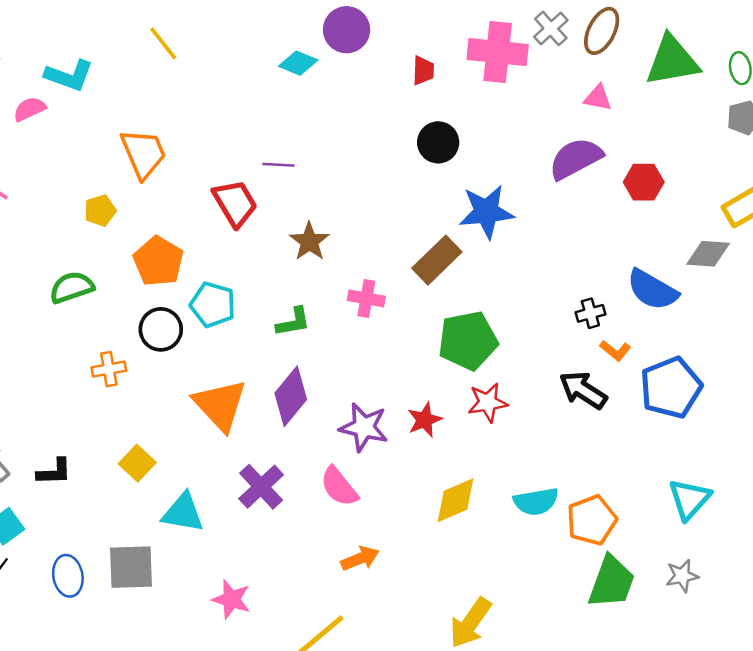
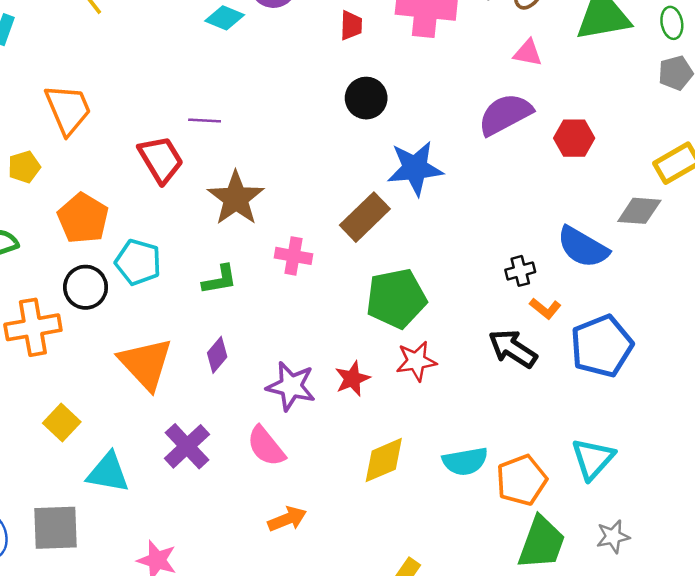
brown star: (309, 241) -> (236, 198), size x1.4
orange cross: (109, 369) -> (33, 327), size x1.6
purple diamond: (291, 396) -> (217, 355), size x0.6
cyan triangle: (690, 499) -> (593, 459), moved

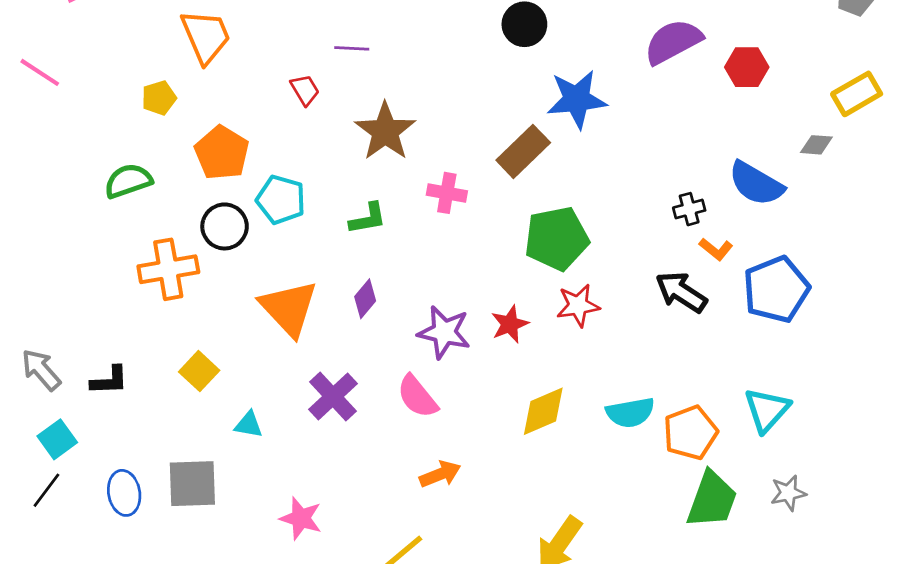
red trapezoid: (161, 159) -> (305, 90), size x0.6
gray diamond: (639, 211) -> (816, 145), size x0.7
cyan triangle: (108, 473) -> (249, 425), size x0.6

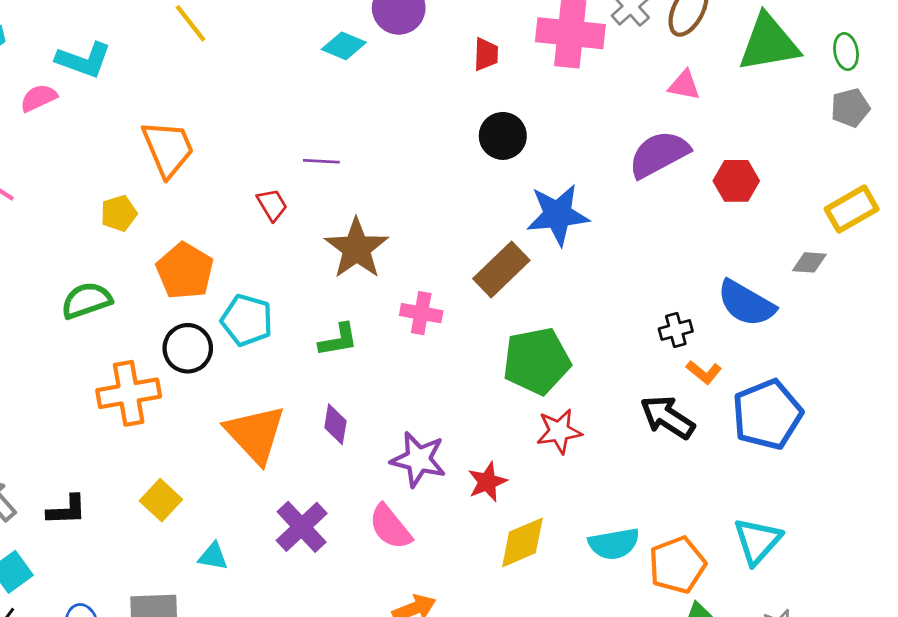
purple diamond: (365, 299) -> (335, 424), turned -30
red star: (510, 324) -> (487, 482), moved

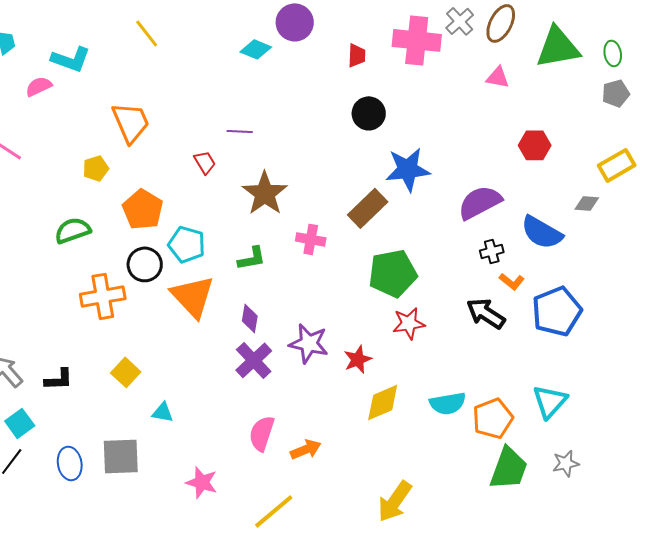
purple semicircle: (659, 154) -> (480, 202), moved
orange triangle: (255, 434) -> (193, 296), moved
purple cross: (302, 527) -> (254, 360), moved
pink semicircle: (390, 527) -> (262, 433), moved, turned 57

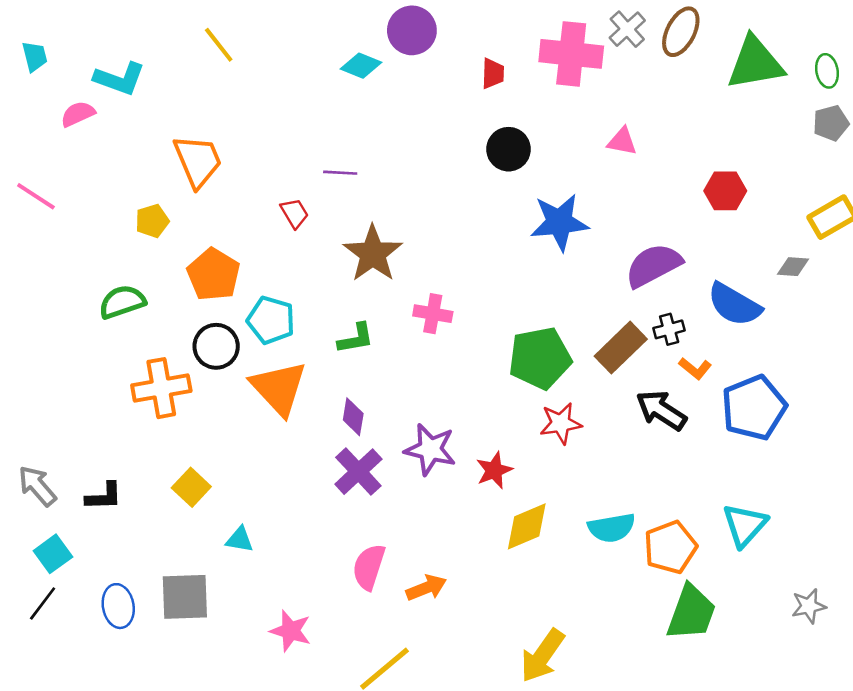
pink triangle: (498, 77) -> (622, 141), moved
brown rectangle: (368, 208) -> (621, 348), moved
gray star: (566, 463) -> (809, 606), moved

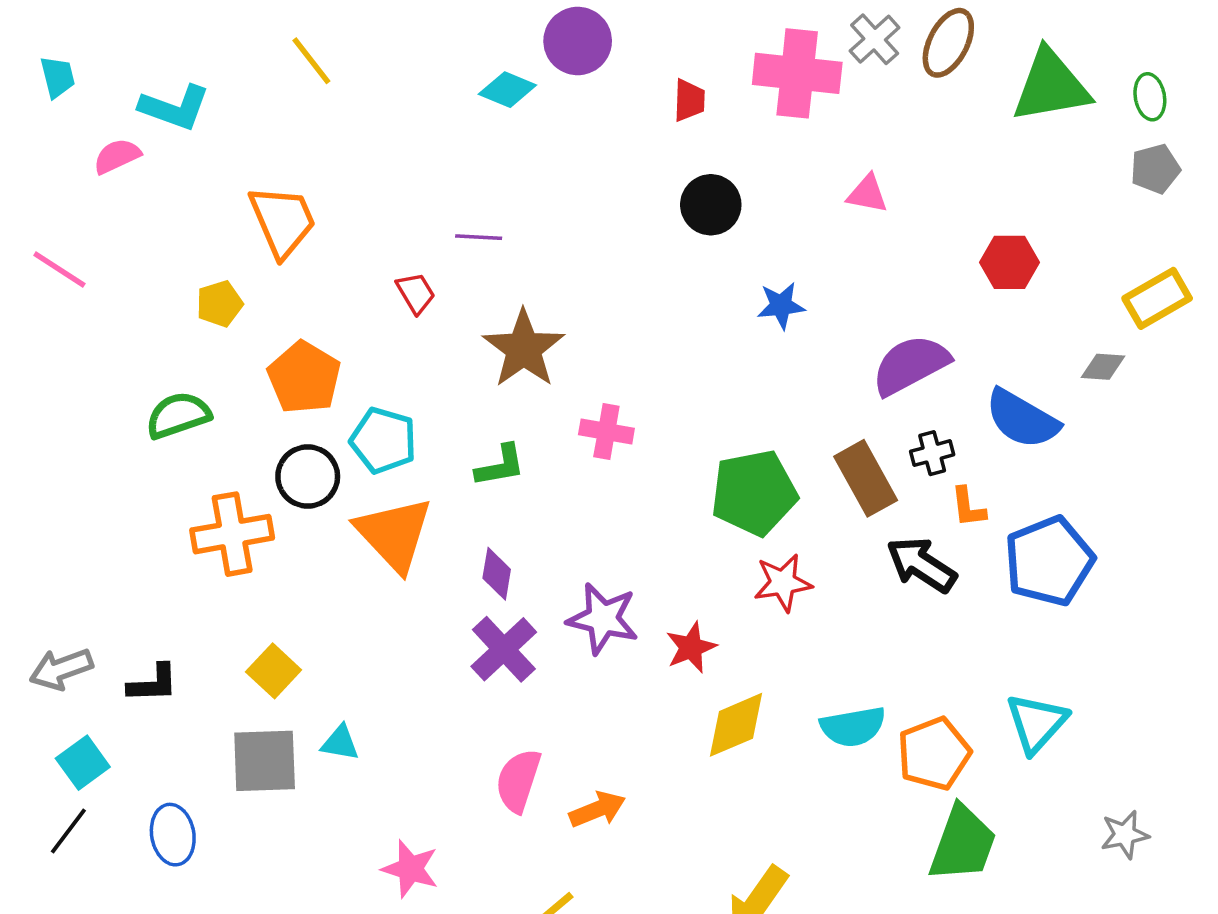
blue star: (559, 222) -> (781, 306), size x0.6
brown rectangle: (621, 348) -> (866, 478), turned -75
orange L-shape: (695, 368) -> (968, 507), turned 44
gray arrow: (37, 486) -> (61, 669), turned -69
gray square: (185, 597) -> (265, 761), moved

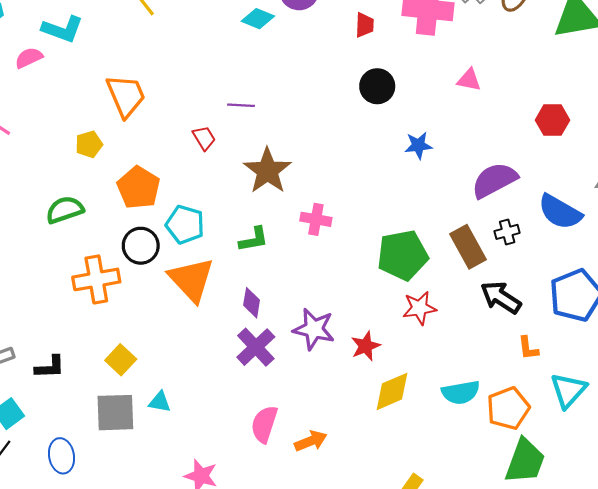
orange L-shape: (968, 507) -> (528, 348), moved

